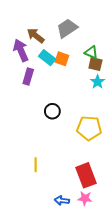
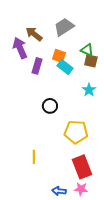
cyan rectangle: (47, 58) -> (65, 67), moved
purple rectangle: (28, 77) -> (37, 66), moved
cyan star: (98, 82) -> (89, 90), moved
yellow pentagon: (89, 128) -> (76, 132), moved

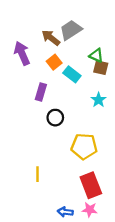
brown arrow: (34, 34) -> (51, 38), moved
orange square: (59, 56) -> (54, 62), moved, turned 32
purple rectangle: (37, 66) -> (41, 92), moved

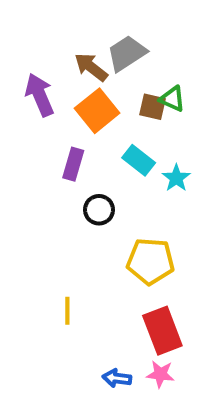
orange square: (54, 62) -> (97, 111), size x1.5
brown square: (101, 68) -> (152, 107), moved
cyan rectangle: (72, 74) -> (139, 160), moved

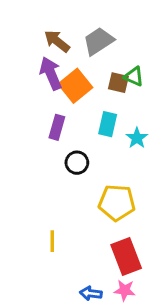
brown arrow: (91, 67) -> (57, 41), moved
purple arrow: (40, 95) -> (51, 73), moved
cyan rectangle: (139, 160) -> (108, 124), turned 65

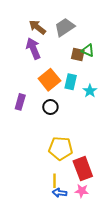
orange square: (75, 86) -> (49, 80), moved
purple rectangle: (57, 127) -> (20, 102), moved
yellow pentagon: (117, 203) -> (61, 148), moved
yellow line: (52, 241) -> (54, 181), moved

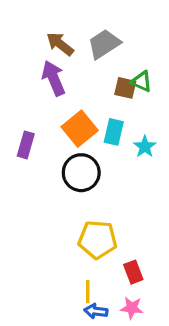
purple rectangle: (20, 102) -> (26, 145), moved
black circle: (50, 107) -> (81, 173), size x1.5
red rectangle: (83, 169) -> (133, 272), size x0.6

